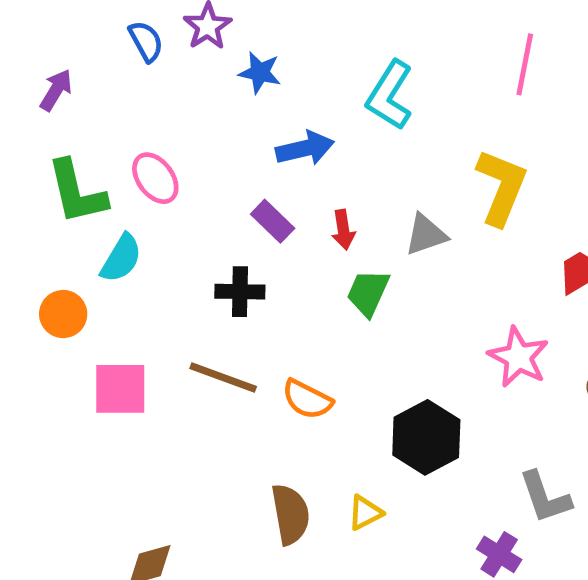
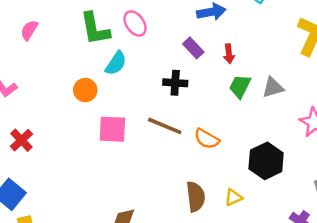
gray triangle: (426, 235) -> (273, 87), moved

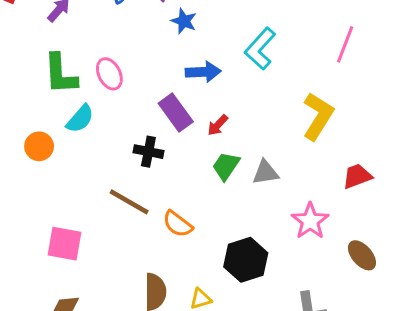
purple rectangle: (193, 48) -> (176, 112), size x1.4
red arrow: (229, 54) -> (218, 125), turned 42
pink square: (112, 129) -> (65, 244), moved

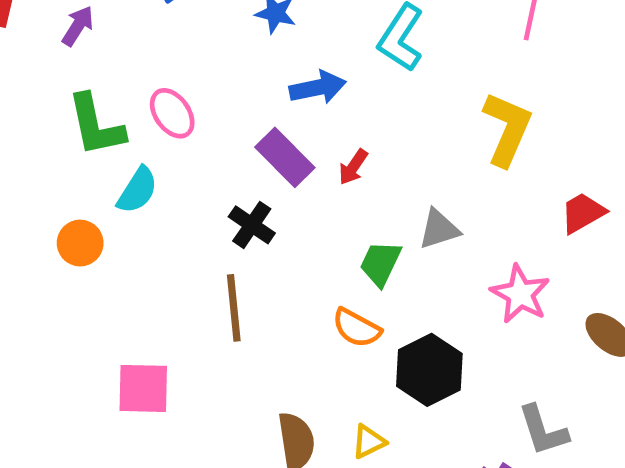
black cross: (148, 152) -> (252, 225), turned 32
green trapezoid: (226, 166) -> (380, 263), moved
brown line: (129, 202) -> (234, 308), turned 63
orange semicircle: (178, 224) -> (357, 328), moved

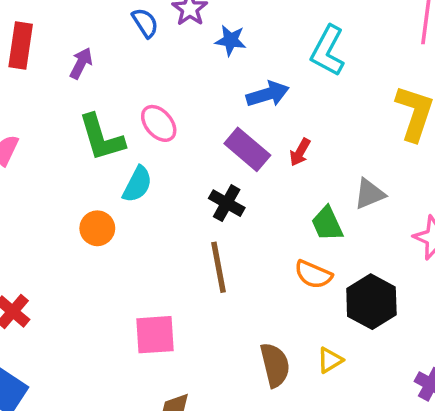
green trapezoid: (380, 263) -> (327, 224), turned -45

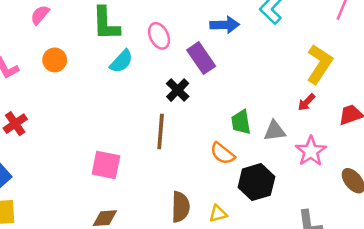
pink ellipse: (159, 123) -> (159, 36), moved
red arrow: (300, 152) -> (306, 102), moved
gray triangle: (369, 194) -> (275, 131), moved
orange circle: (97, 228) -> (55, 60), moved

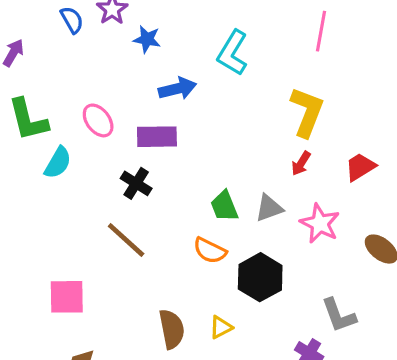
purple rectangle: (201, 58) -> (157, 137), turned -44
brown line: (161, 132) -> (126, 240), turned -40

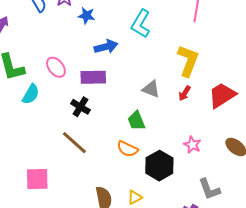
red trapezoid: (360, 167) -> (222, 95), size x1.4
gray triangle: (269, 208) -> (151, 89), moved, turned 42
pink star: (320, 223) -> (192, 145), moved, size x0.7

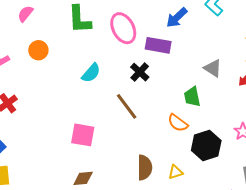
blue arrow: (106, 47) -> (177, 18), turned 140
pink ellipse: (56, 67) -> (123, 28), size x1.4
cyan semicircle: (31, 94) -> (91, 73), moved

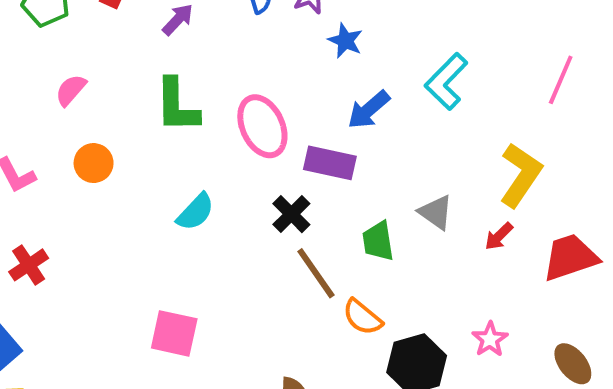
green trapezoid: (192, 97) -> (378, 241), moved
brown line: (127, 106) -> (316, 273), moved

